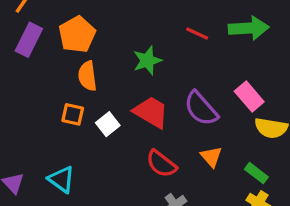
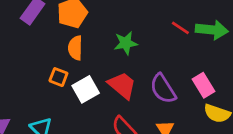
red line: (197, 34) -> (180, 28), moved
white square: (108, 124) -> (86, 89), size x1.4

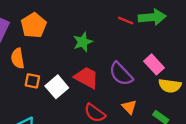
orange semicircle: (75, 48) -> (18, 58), moved

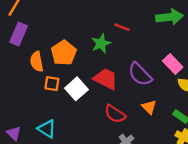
red line: (126, 21) -> (122, 27), moved
orange pentagon: (34, 25) -> (64, 53), moved

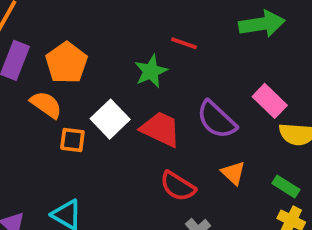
orange pentagon: (64, 53) -> (66, 63), moved
orange semicircle: (37, 62) -> (46, 105), turned 138
white square: (76, 89) -> (110, 119), moved

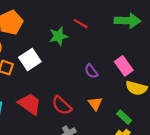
purple semicircle: (217, 120) -> (91, 71), size x0.6
red trapezoid: (161, 129) -> (30, 104), moved

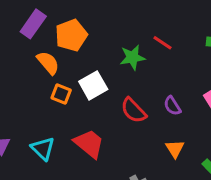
red semicircle: (62, 105) -> (134, 110), moved

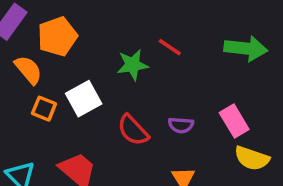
purple semicircle: (172, 106) -> (181, 125), turned -54

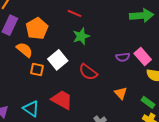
red line: (170, 47) -> (74, 13), moved
purple semicircle: (181, 125) -> (123, 57), moved

